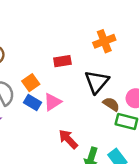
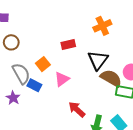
blue rectangle: (33, 102) -> (34, 85), moved
brown semicircle: (111, 104) -> (111, 78), size x1.5

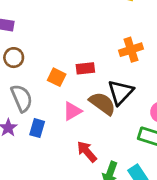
orange square: (43, 64) -> (57, 77), moved, turned -32
brown semicircle: (111, 78) -> (102, 103), moved
blue rectangle: (34, 85) -> (37, 128), moved, turned 72

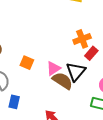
red rectangle: (85, 68) -> (91, 53), moved, turned -40
pink triangle: (72, 111) -> (53, 68), moved

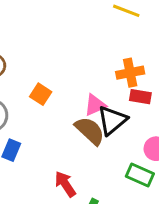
red rectangle: (91, 53) -> (140, 97), turned 48
pink triangle: (53, 68) -> (95, 105), moved

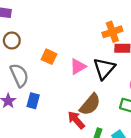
pink triangle: (95, 105) -> (78, 67), moved
brown semicircle: (90, 131) -> (90, 105), moved, turned 95

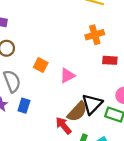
orange cross: (112, 32) -> (95, 35), moved
black triangle: (104, 69) -> (92, 104), moved

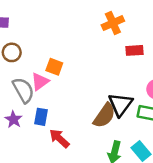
pink triangle: (67, 75) -> (40, 81), moved
red arrow: (63, 126) -> (59, 138), moved

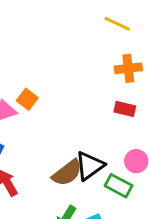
orange cross: (113, 23) -> (128, 68), moved

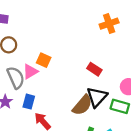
red rectangle: (125, 109) -> (94, 69), moved, turned 32

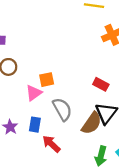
orange square: (44, 60) -> (47, 80), turned -32
gray semicircle: (16, 78) -> (62, 109), moved

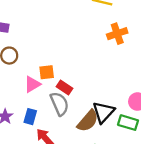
red rectangle: (101, 84) -> (65, 87), moved

